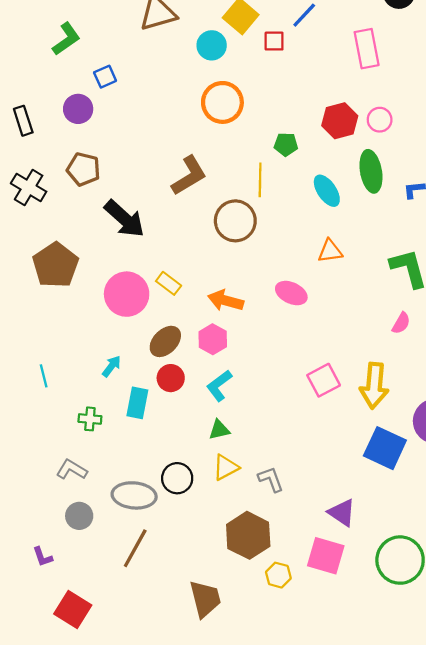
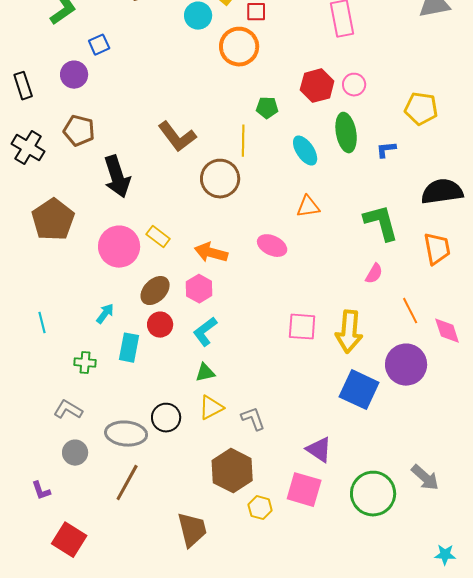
orange circle: (222, 102) -> (239, 47), moved
brown L-shape: (189, 176) -> (177, 137), turned 84
black arrow: (124, 219) -> (117, 177), turned 30
pink square: (324, 380) -> (302, 327), turned 32

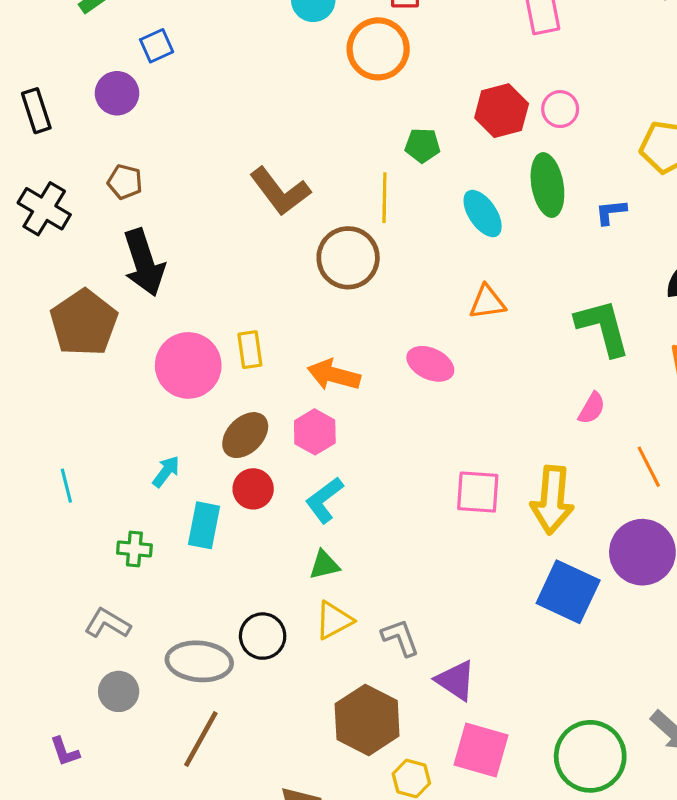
brown pentagon: (79, 131) -> (125, 182), size x0.7
black arrow: (117, 177) -> (144, 263), moved
yellow rectangle: (158, 237) -> (250, 350), turned 45
purple triangle: (319, 450) -> (456, 680), moved

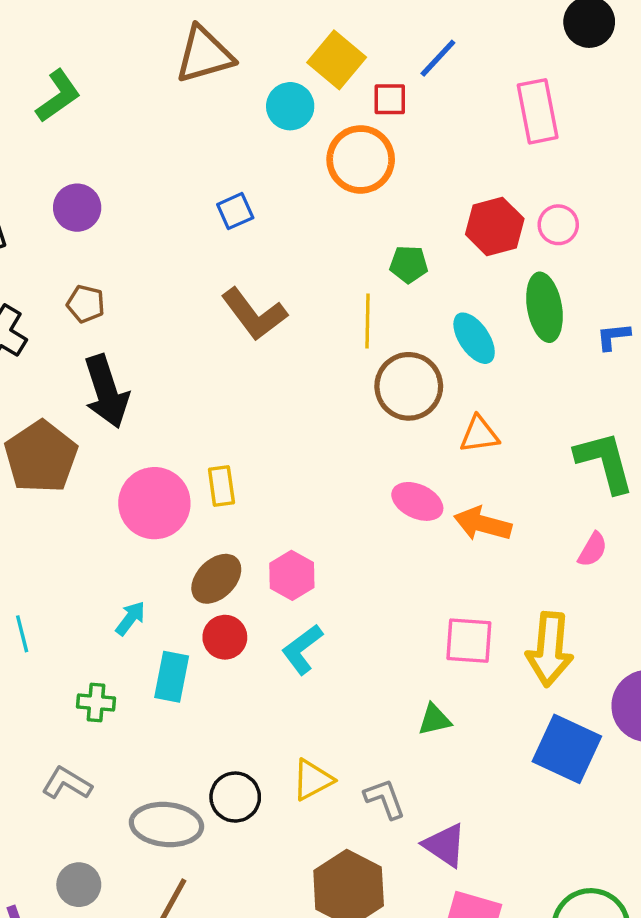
blue square: (157, 46) -> (235, 211), moved
brown circle: (348, 258) -> (409, 386), moved
orange arrow: (334, 375) -> (483, 524), moved
green triangle: (324, 565) -> (435, 720), moved
gray circle: (119, 691) -> (79, 885), moved

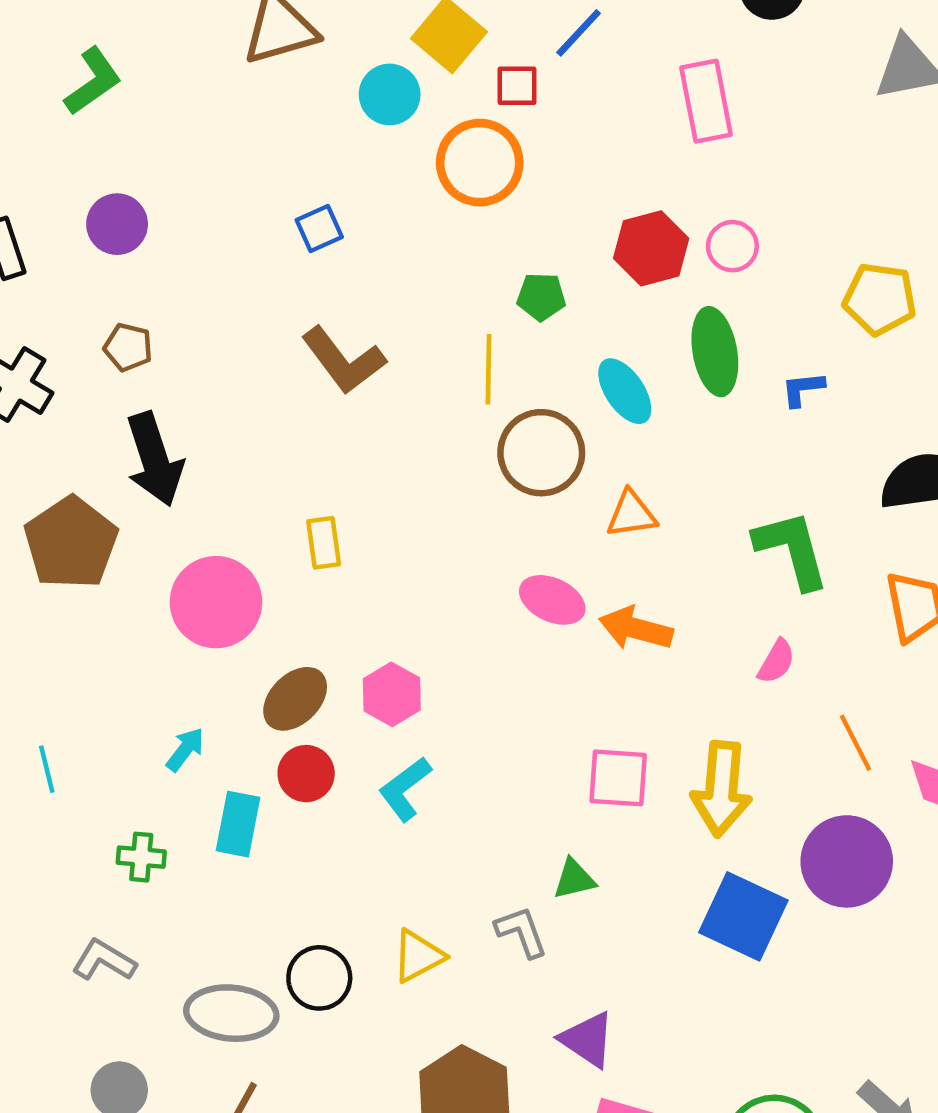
yellow rectangle: (221, 486) -> (324, 543), moved
gray L-shape: (385, 799) -> (521, 932), moved

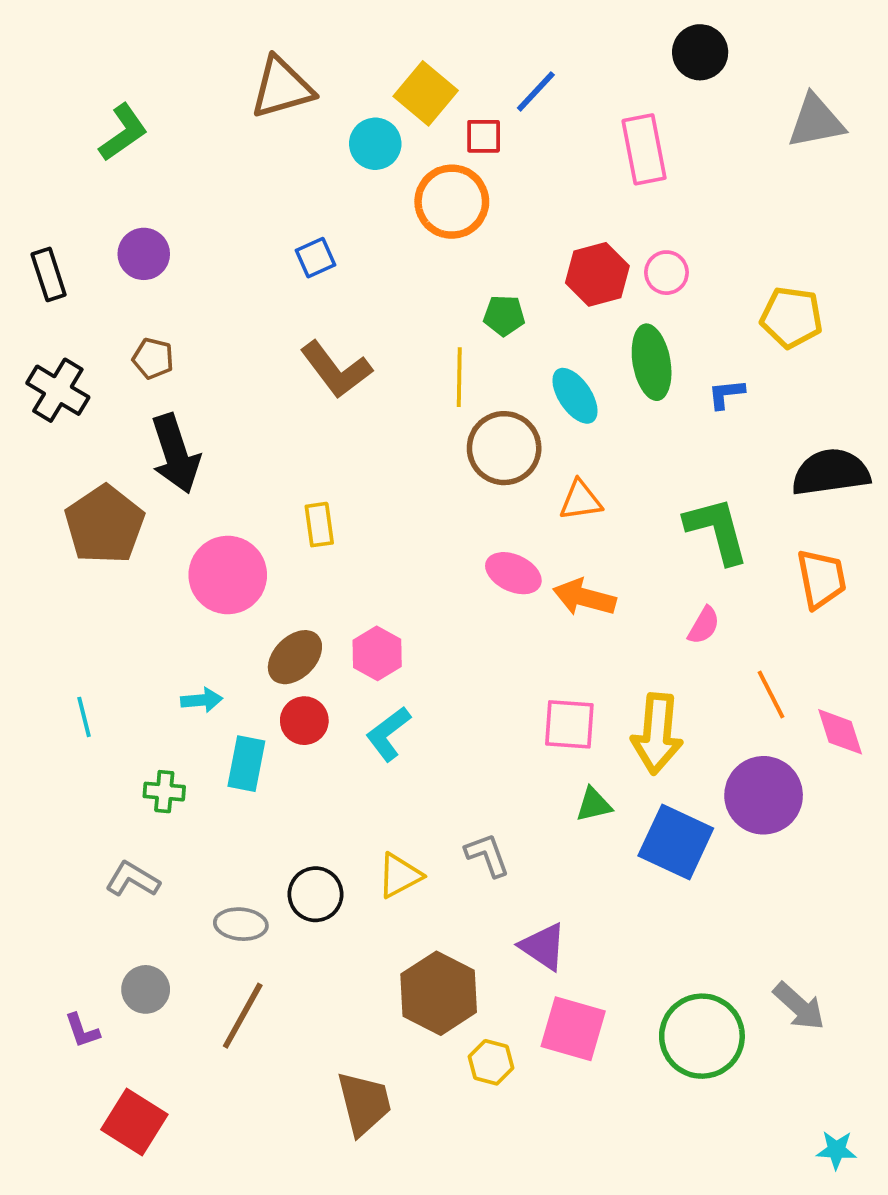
cyan arrow: (185, 749) -> (202, 700), turned 48
green triangle: (574, 879) -> (594, 805), moved
gray ellipse: (231, 1013) -> (241, 924), size x0.7

